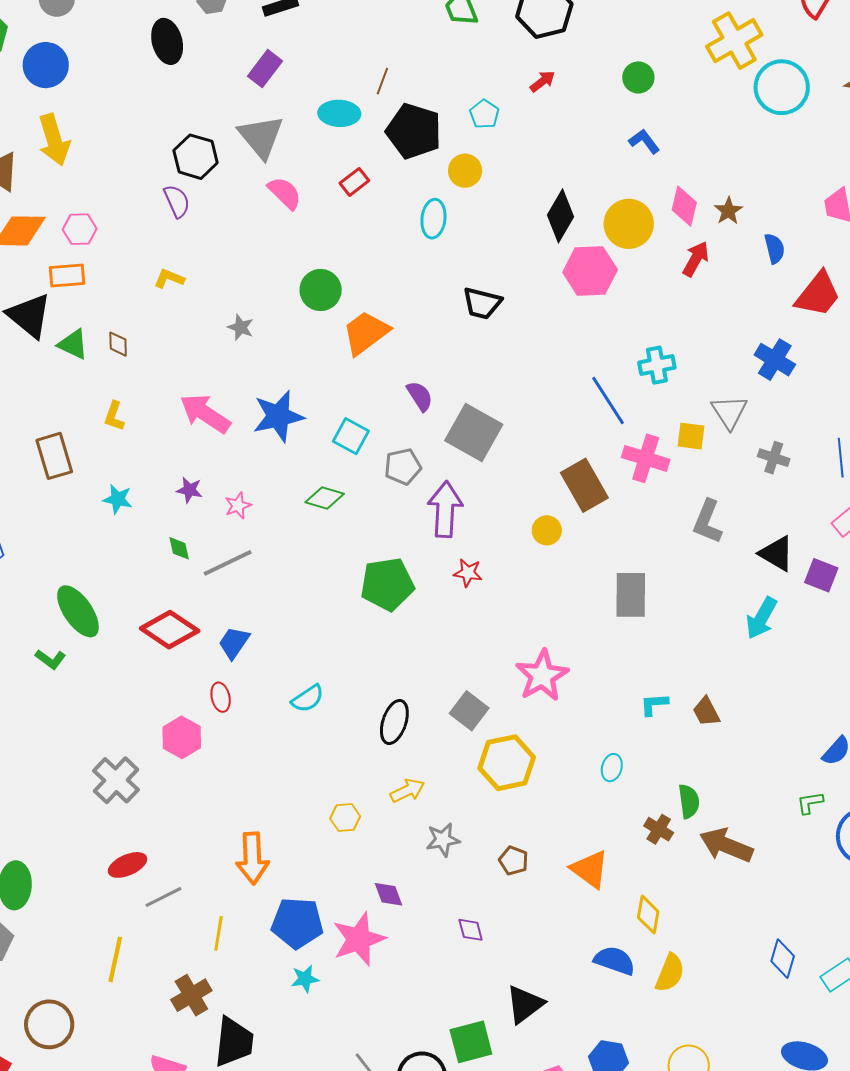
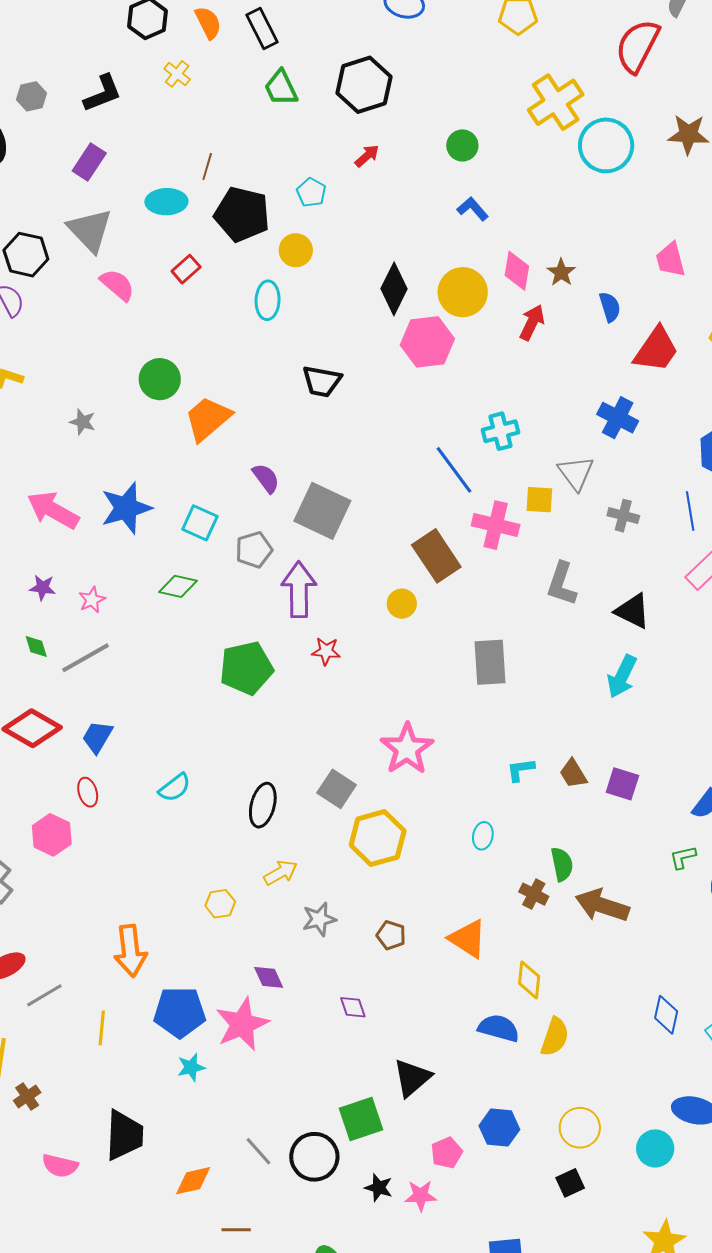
purple square: (821, 575) -> (622, 784), moved
brown cross: (191, 995) -> (27, 1096), moved, size x0.7

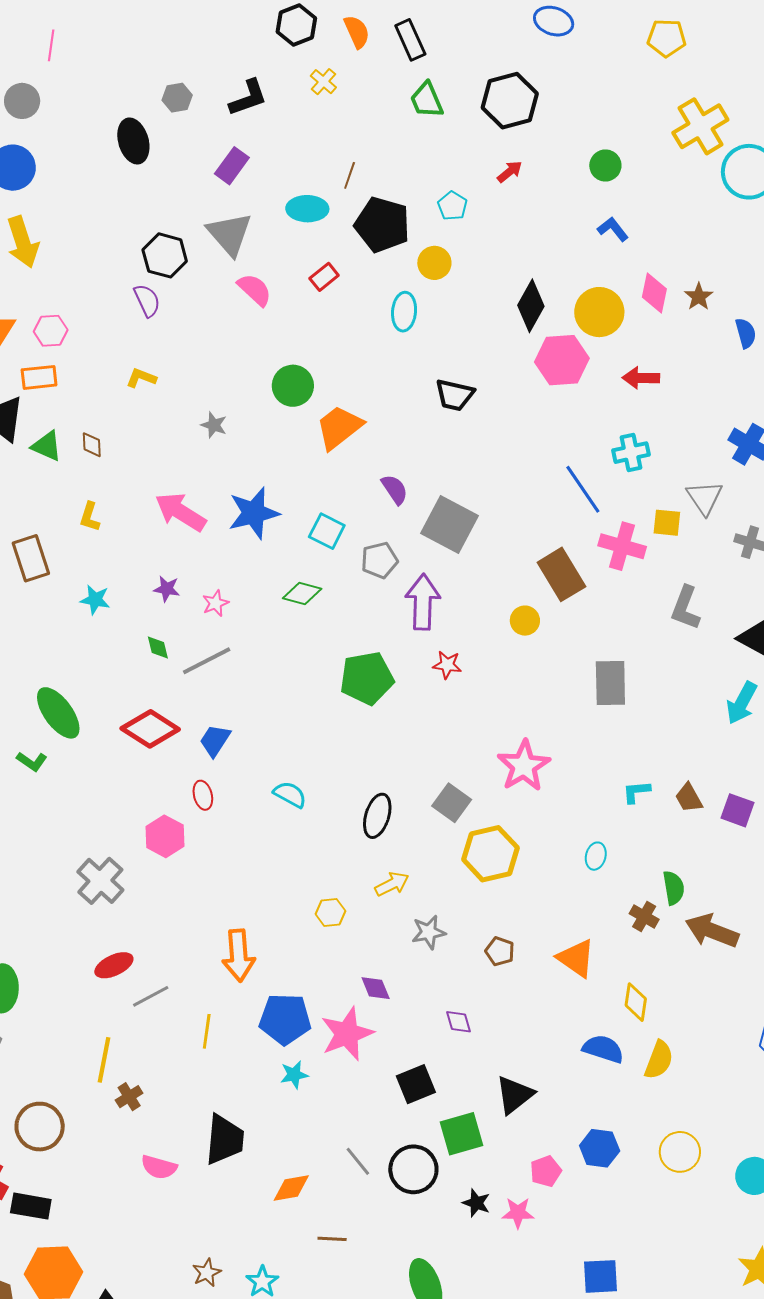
red arrow: (532, 323) -> (641, 378), moved, turned -117
cyan semicircle: (175, 788) -> (290, 794), turned -116
black square: (570, 1183) -> (416, 1084), moved, size x1.4

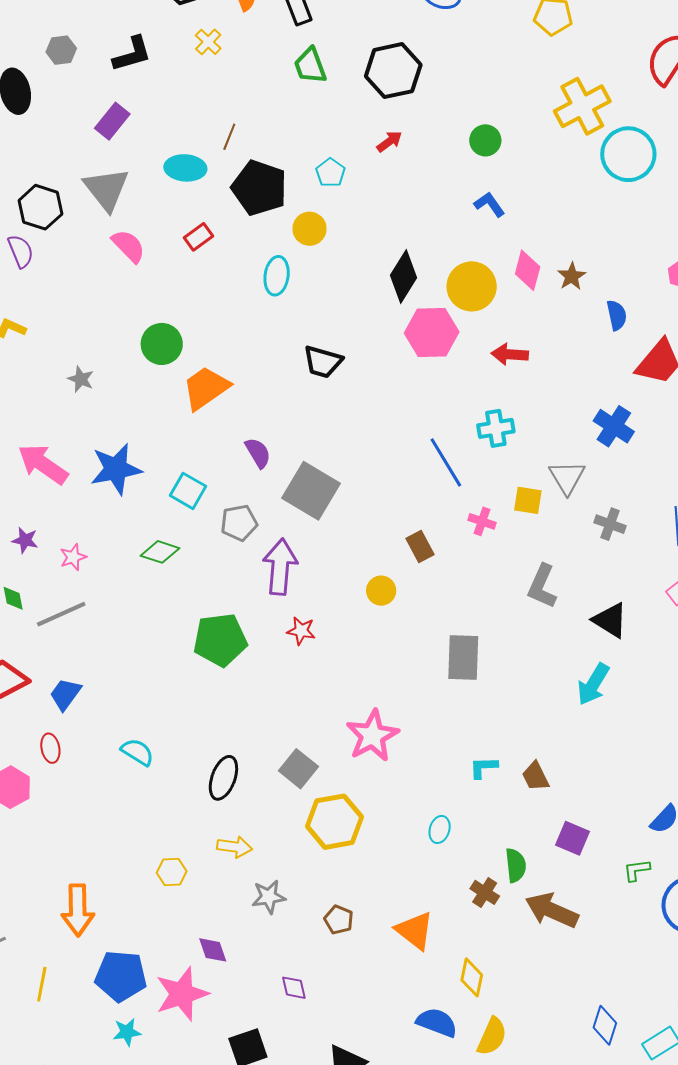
pink cross: (622, 546) -> (482, 521), size x0.6
brown rectangle: (561, 574) -> (420, 547), size x0.6
purple square: (737, 810) -> (573, 838), moved
yellow arrow: (392, 884) -> (235, 847), turned 32

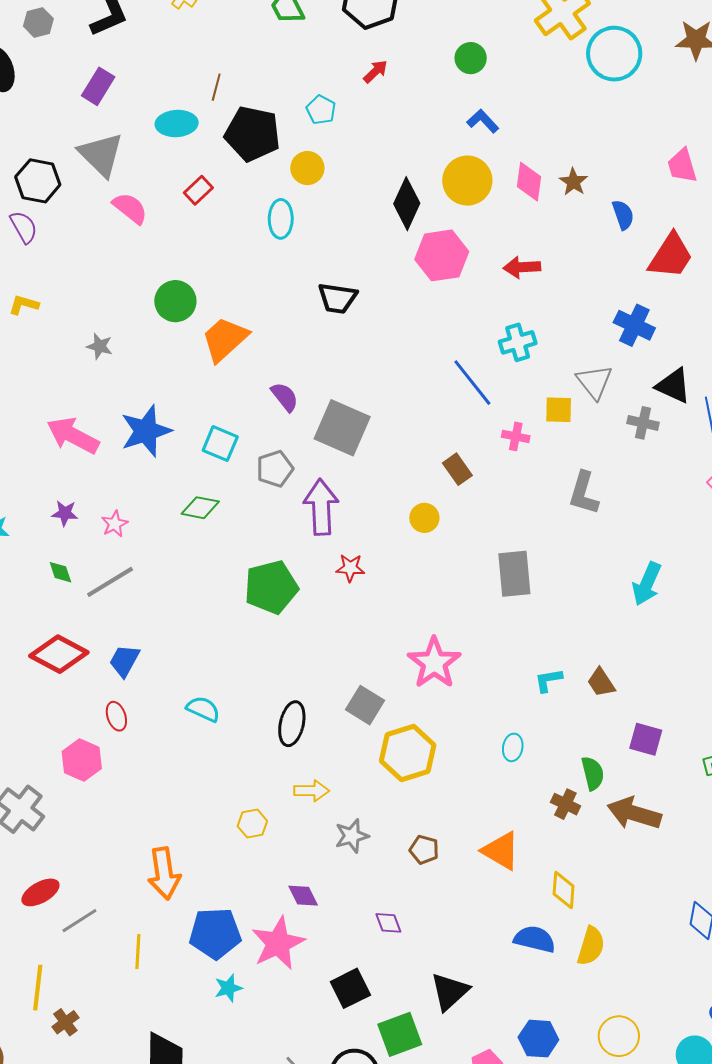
yellow circle: (472, 286) -> (467, 181), moved
black triangle: (610, 620) -> (673, 386), moved

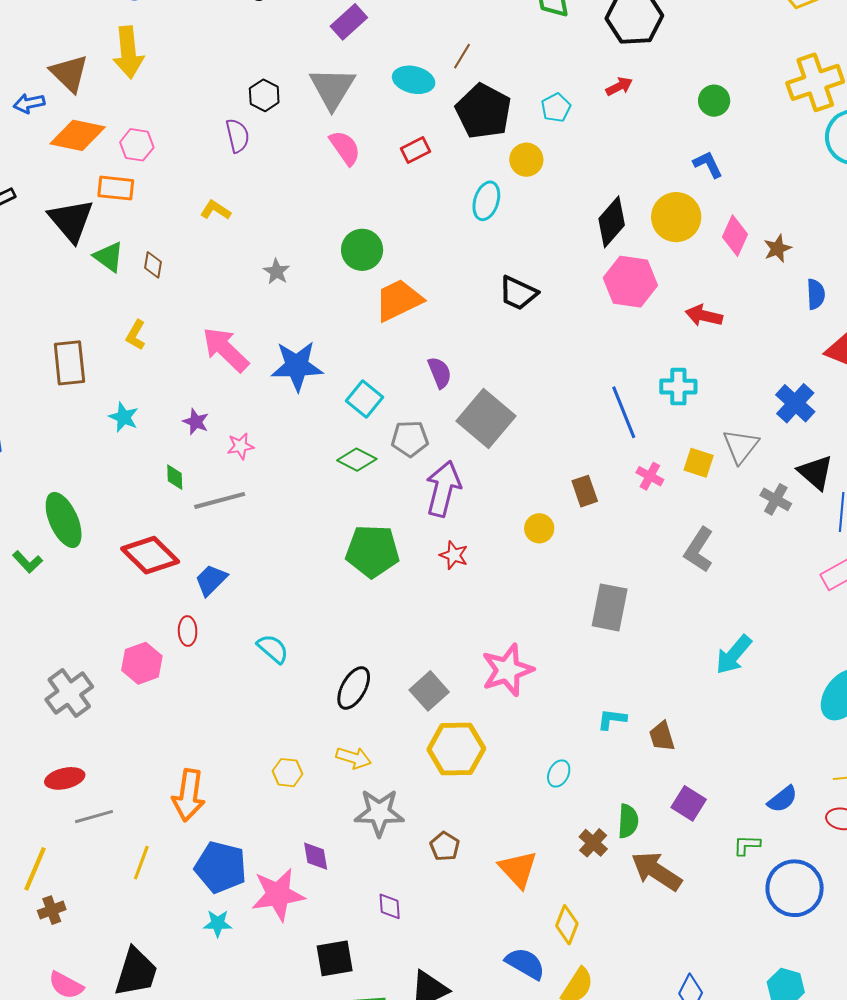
black hexagon: (38, 181) -> (264, 95), size x0.7
green diamond: (200, 508) -> (357, 460), moved
gray star: (352, 836) -> (379, 813), size x1.4

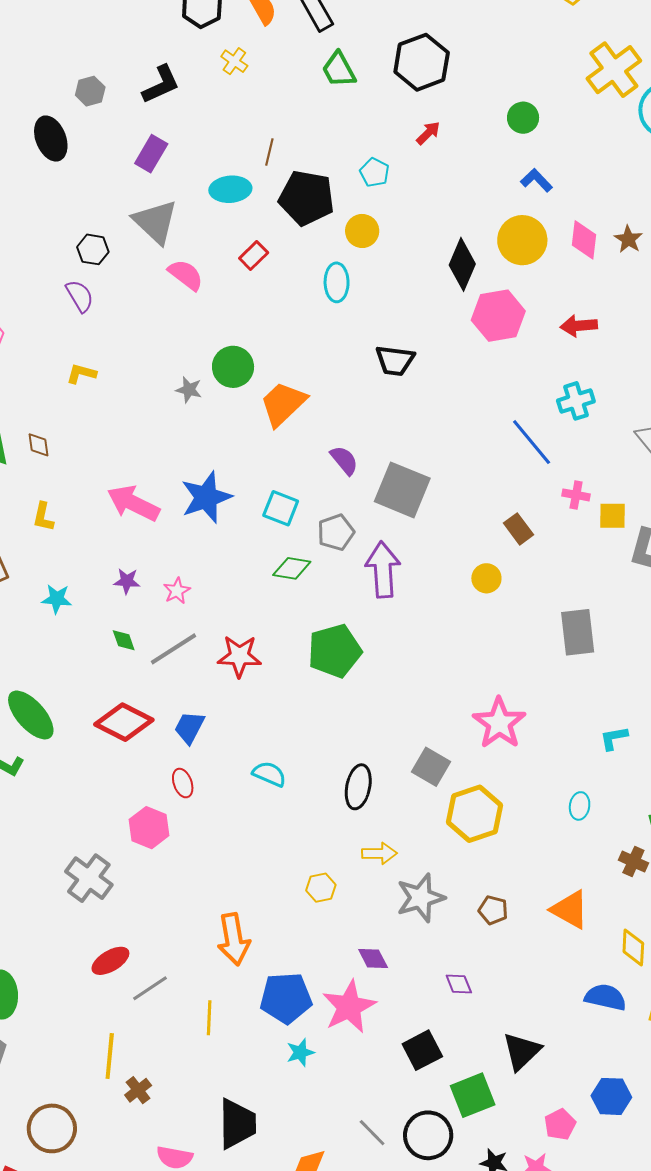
gray star: (277, 272) -> (189, 390), moved
yellow square: (699, 463) -> (613, 516), moved
red star: (454, 555) -> (239, 656), moved, size x1.5

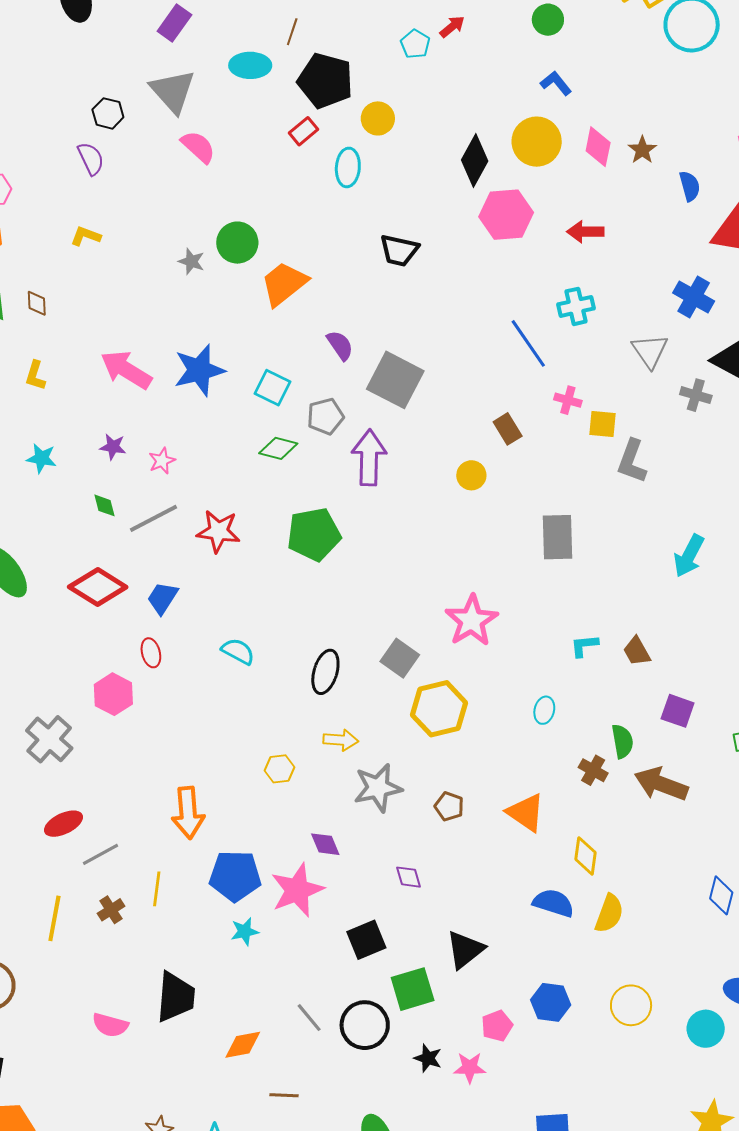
cyan pentagon: (375, 172) -> (415, 44), moved
red rectangle: (254, 256) -> (303, 131), moved
brown cross: (138, 1090) -> (111, 910), moved

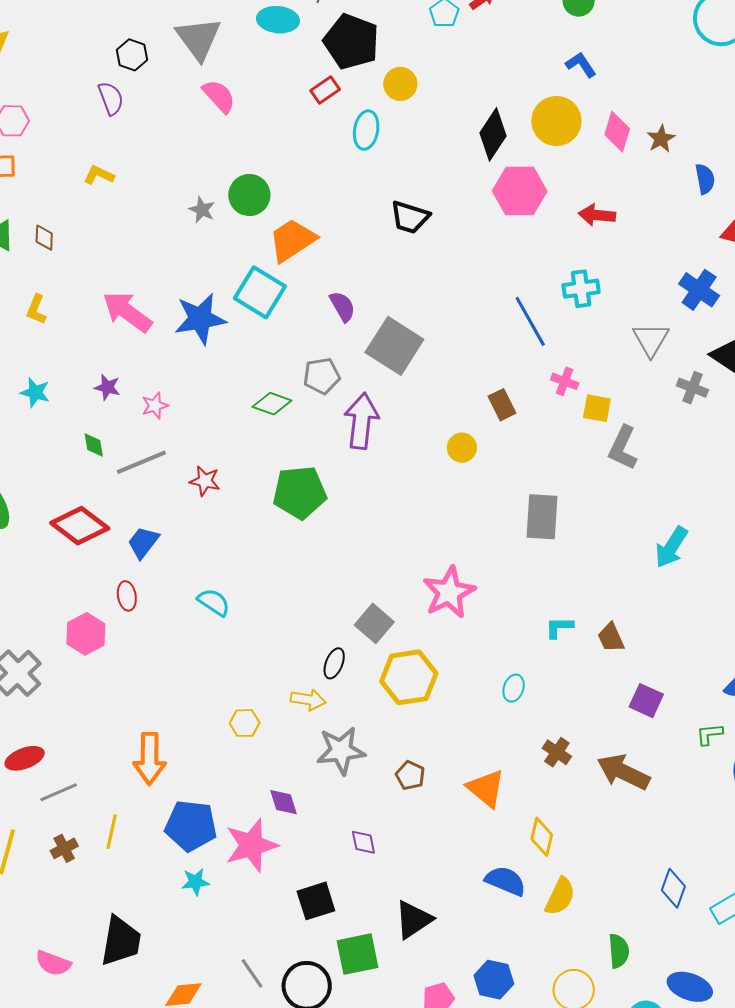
cyan square: (273, 388) -> (260, 292), moved, size x1.4
red star: (218, 531) -> (205, 481), size x0.7
black ellipse: (325, 672) -> (334, 663), moved, size x0.7
green semicircle: (622, 741) -> (619, 951), moved

